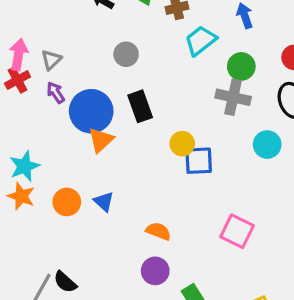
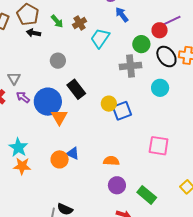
green circle: (241, 66) -> (141, 44), moved
orange circle: (67, 202) -> (60, 159), moved

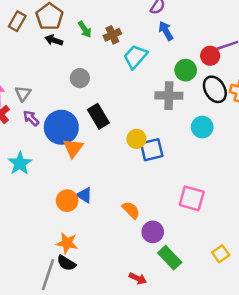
cyan star: (18, 147) -> (20, 163), moved
orange semicircle: (111, 161) -> (131, 210), turned 35
orange star: (22, 166) -> (67, 243), moved
purple circle: (117, 185) -> (153, 232), moved

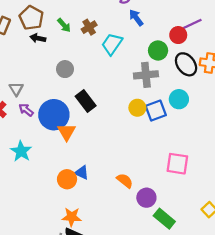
yellow circle: (136, 139) -> (137, 108), moved
blue square: (152, 150) -> (156, 111), moved

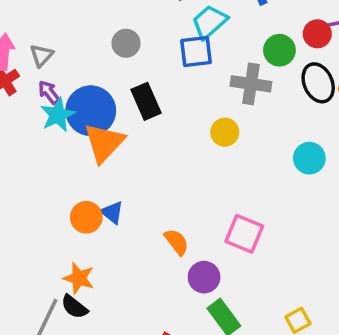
cyan circle: (179, 99) -> (309, 158), moved
blue square: (156, 111) -> (196, 52), moved
orange triangle: (67, 132) -> (104, 143), size x1.4
cyan star: (21, 151) -> (58, 115), moved
pink square: (177, 164) -> (244, 234), moved

